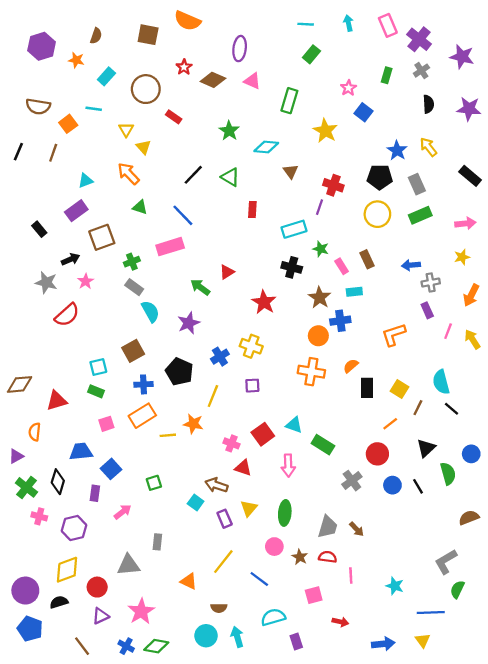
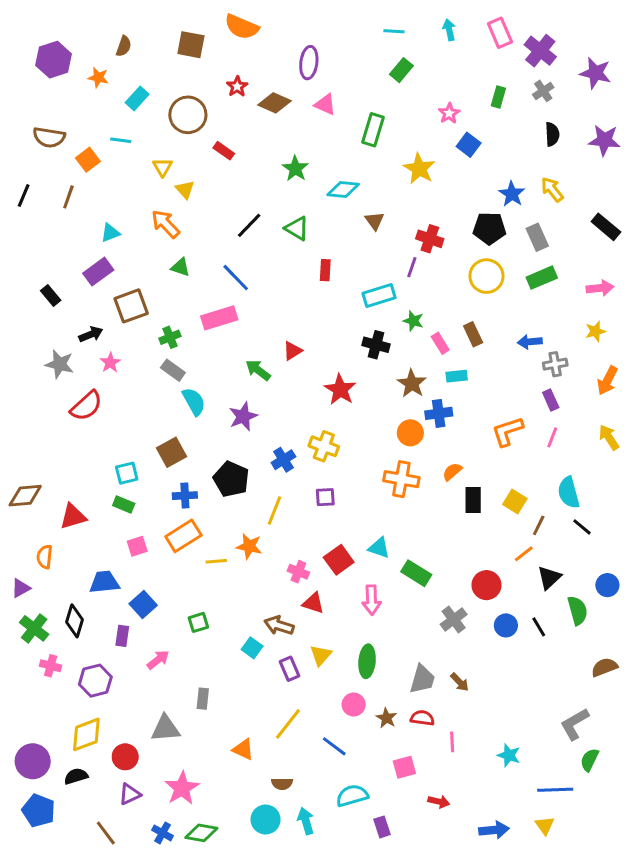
pink line: (448, 331) -> (552, 437), moved
orange line: (390, 424) -> (524, 554), moved

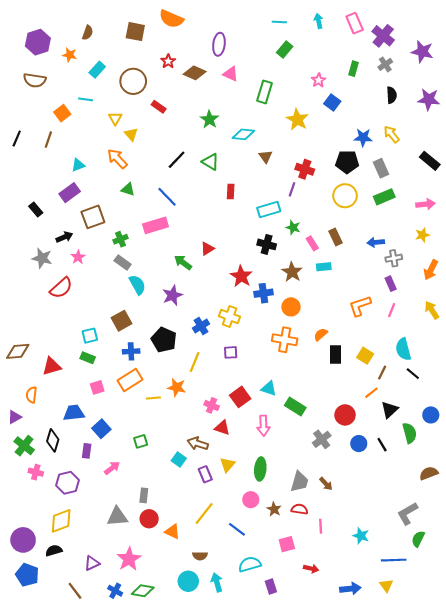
brown semicircle: (49, 137) -> (35, 80), moved
blue star: (512, 194) -> (363, 137), turned -30
blue cross: (439, 413) -> (263, 293), moved
red circle: (125, 757) -> (149, 519), moved

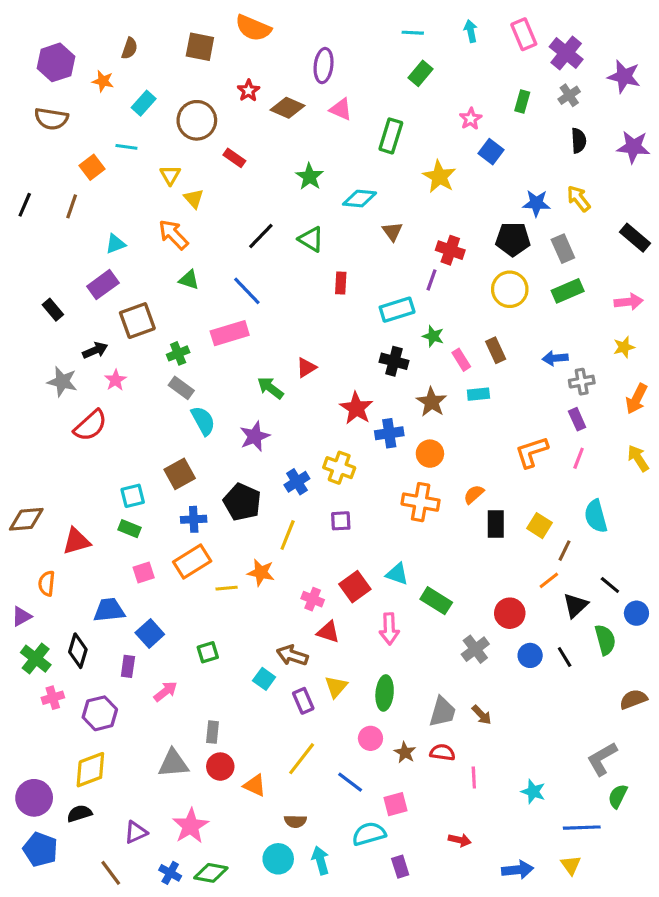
black line: (413, 374) -> (610, 585), moved
pink cross: (36, 472) -> (53, 698), turned -32
pink square: (287, 544) -> (396, 804), moved

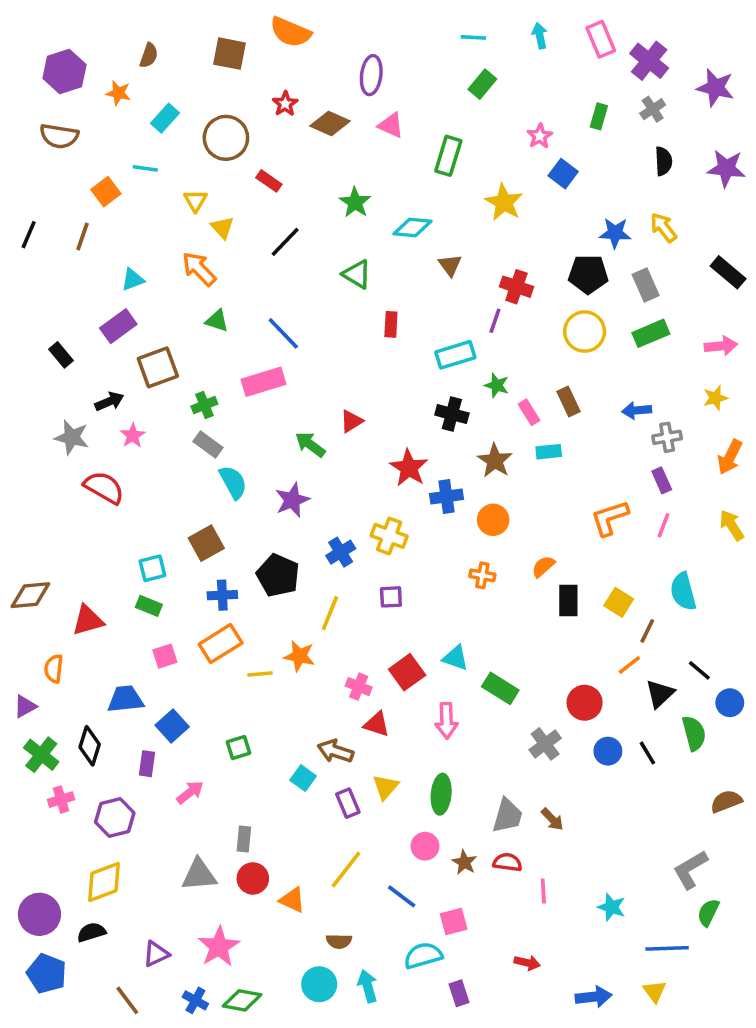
black line: (261, 236) -> (285, 242), moved
red semicircle: (90, 425) -> (104, 488), turned -108
orange cross: (421, 502) -> (482, 575), size x0.6

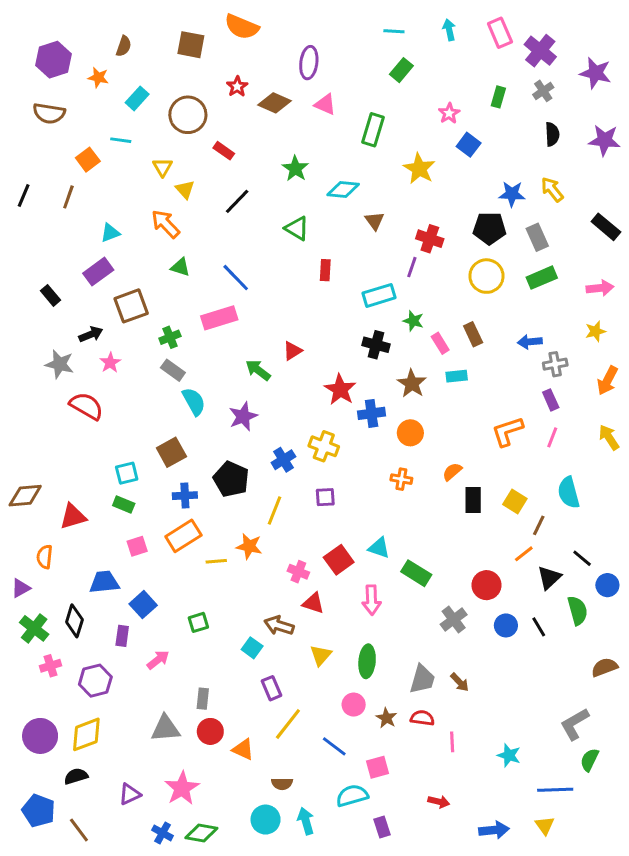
purple rectangle: (348, 803) -> (272, 688), moved
purple circle: (39, 914) -> (40, 736), moved
brown line: (127, 1000) -> (79, 830), moved

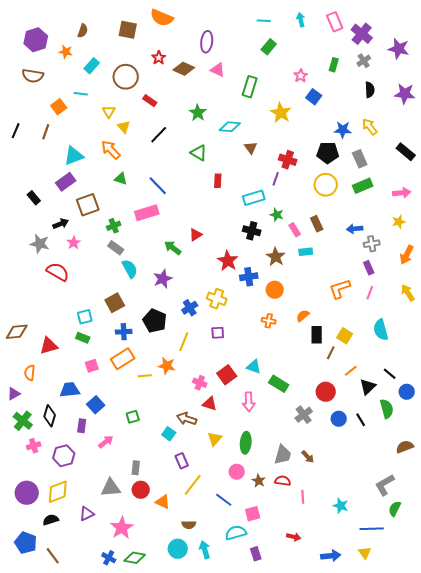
cyan triangle: (110, 233) -> (74, 156), size x1.5
brown line: (539, 525) -> (331, 353), moved
purple triangle: (130, 794) -> (87, 514), moved

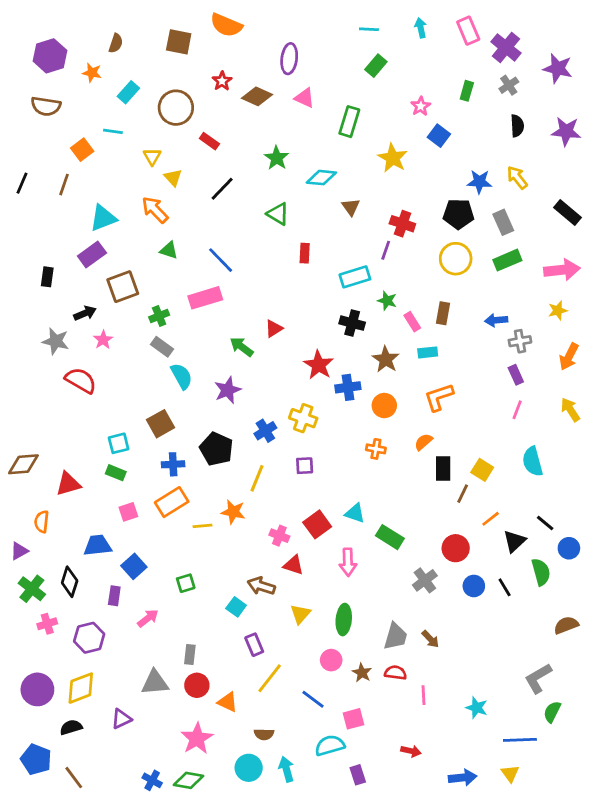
pink arrow: (402, 193) -> (562, 270), size x1.4
black rectangle: (34, 198) -> (47, 277), turned 48
brown rectangle: (317, 224) -> (443, 313), turned 35
orange L-shape: (340, 289) -> (439, 397), moved
pink star: (122, 528) -> (197, 738), moved

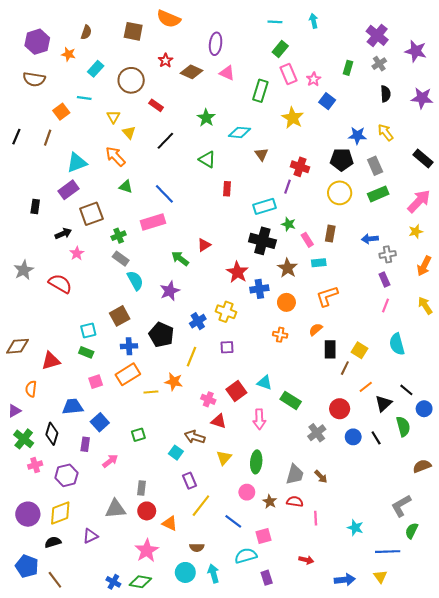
pink rectangle: (468, 31) -> (289, 74), moved
pink arrow: (562, 270) -> (419, 201), turned -40
black cross: (352, 323) -> (262, 241), size x1.4
gray star: (56, 341) -> (24, 270), moved, turned 30

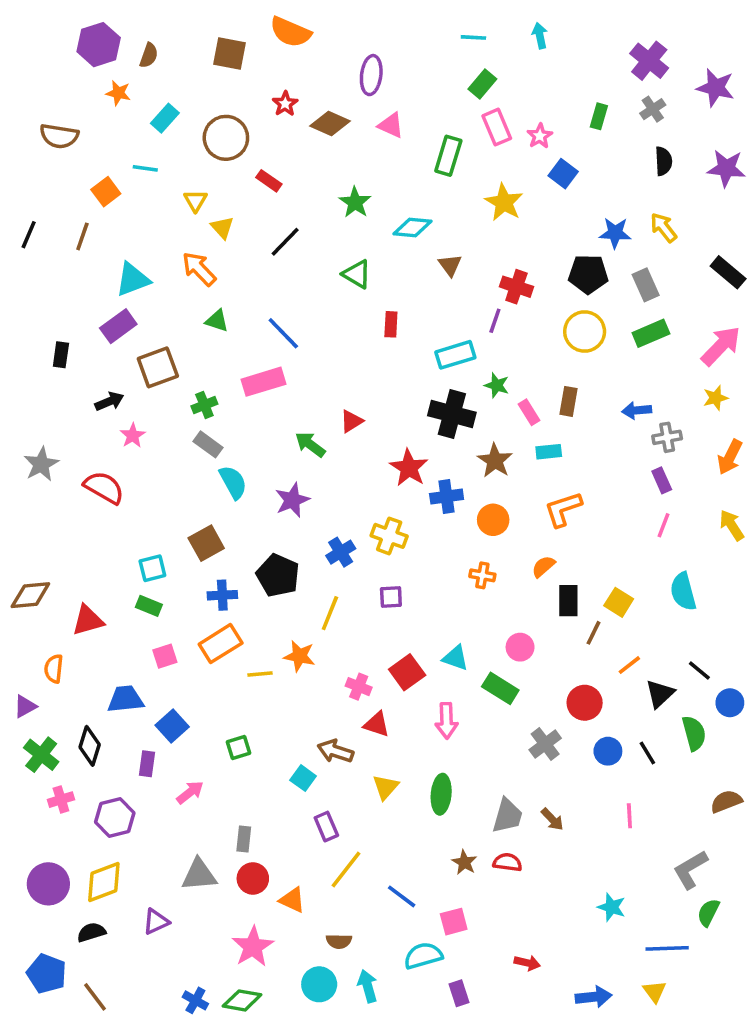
purple hexagon: (37, 42) -> (99, 45), moved
pink circle: (247, 492) -> (520, 647), moved
pink line: (316, 518) -> (629, 816), moved

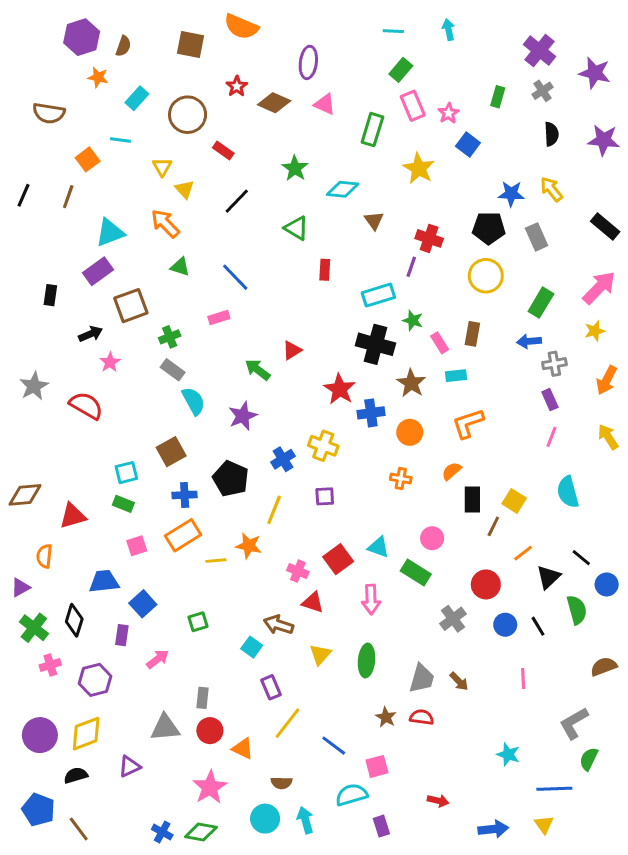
green rectangle: (651, 333) -> (541, 303), moved, turned -36
pink rectangle: (264, 382) -> (219, 317), size x0.6

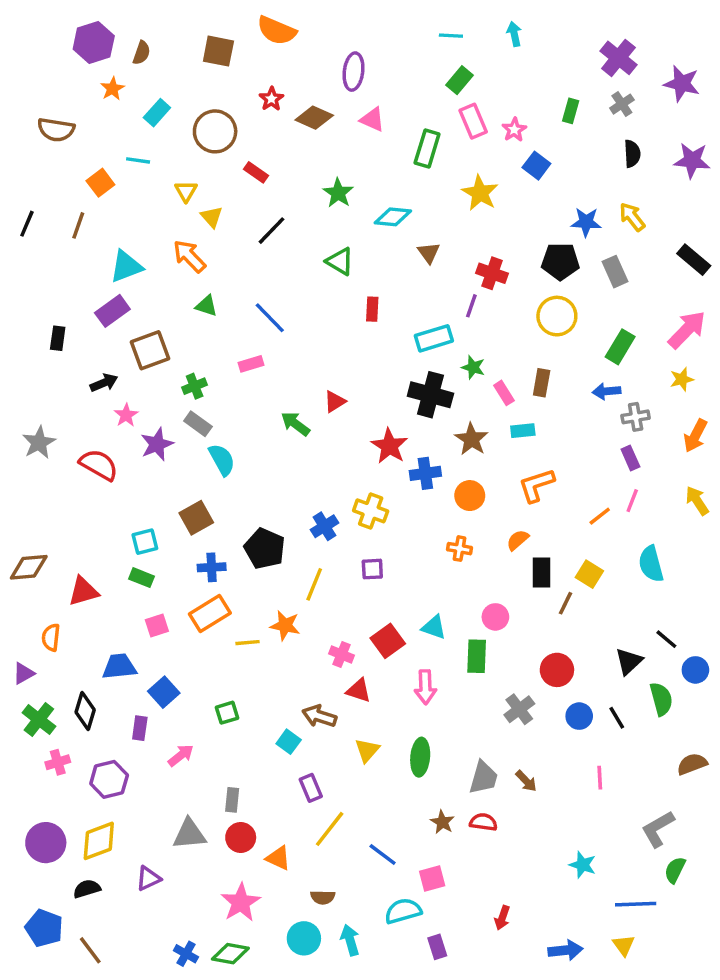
orange star: (98, 77) -> (112, 89), turned 30
purple star: (243, 416) -> (157, 444), moved
orange line: (523, 553) -> (600, 516), moved
green rectangle: (416, 573) -> (477, 656), turned 60
red arrow: (438, 801) -> (502, 918), turned 96

